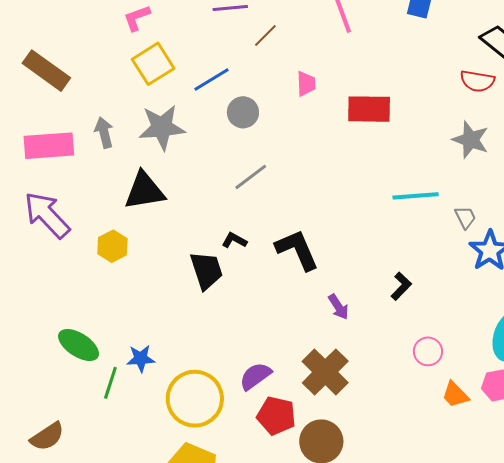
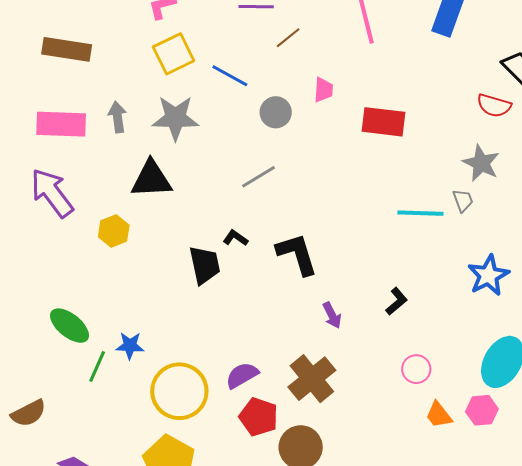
brown rectangle: (46, 71) -> (67, 49), turned -33
blue line: (211, 80) -> (230, 76), turned 54
gray circle: (243, 112) -> (276, 112), moved
gray trapezoid: (465, 217) -> (463, 201), moved

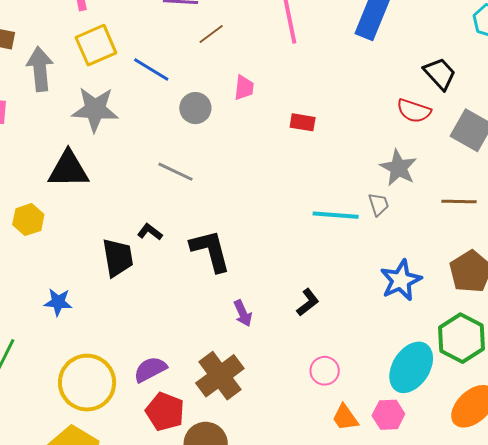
gray arrow: (117, 117) -> (40, 69), moved, size x1.4
red rectangle: (383, 122) -> (303, 122), size x0.6
gray line: (259, 177) -> (175, 172), turned 54
blue star: (130, 346) -> (58, 302), moved

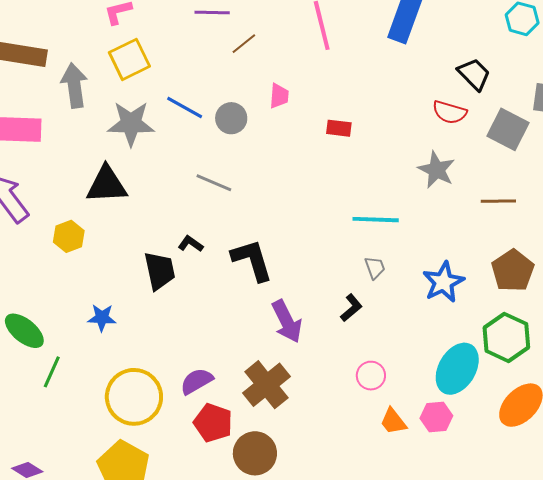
blue line: (151, 70) -> (185, 108), moved
gray trapezoid: (379, 204) -> (375, 268), moved
purple arrow: (243, 313) -> (287, 321), size x1.6

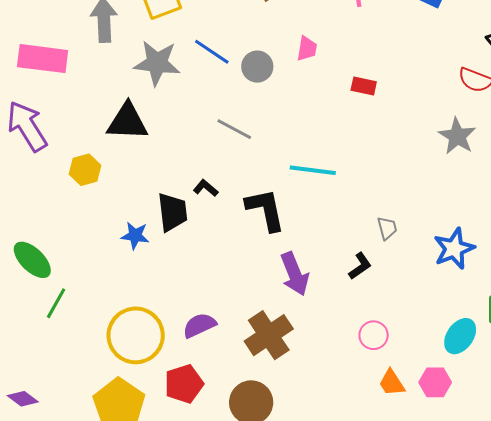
cyan line: (376, 220) -> (313, 170), moved
blue star: (102, 318) -> (135, 236), moved
cyan ellipse: (457, 369) -> (460, 336), size x0.7
red pentagon: (213, 423) -> (184, 384), moved, turned 30

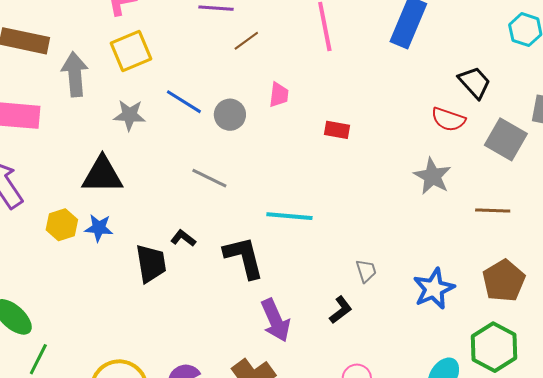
gray star: (157, 63) -> (130, 115), size x0.7
blue star: (135, 236) -> (99, 228), moved

